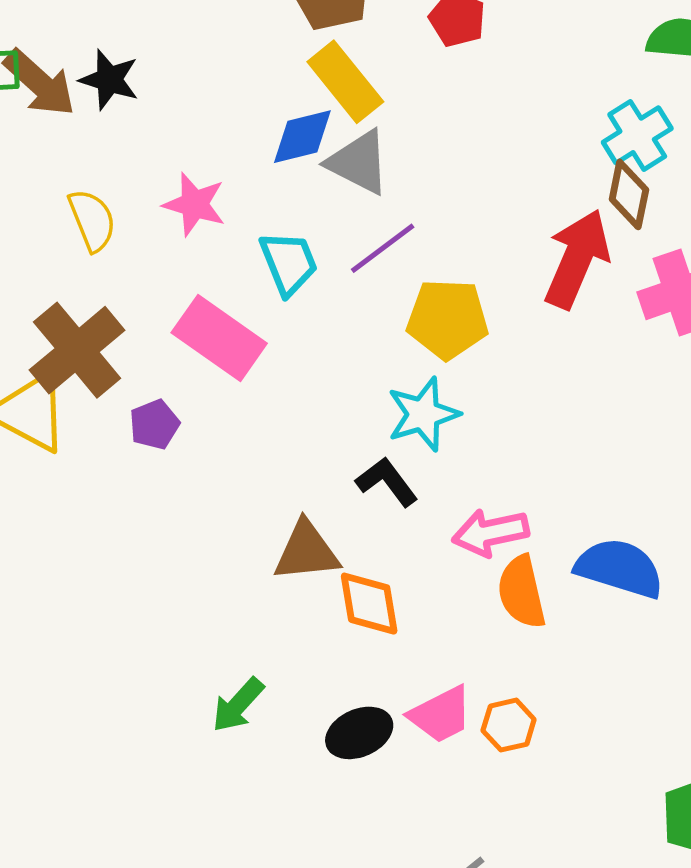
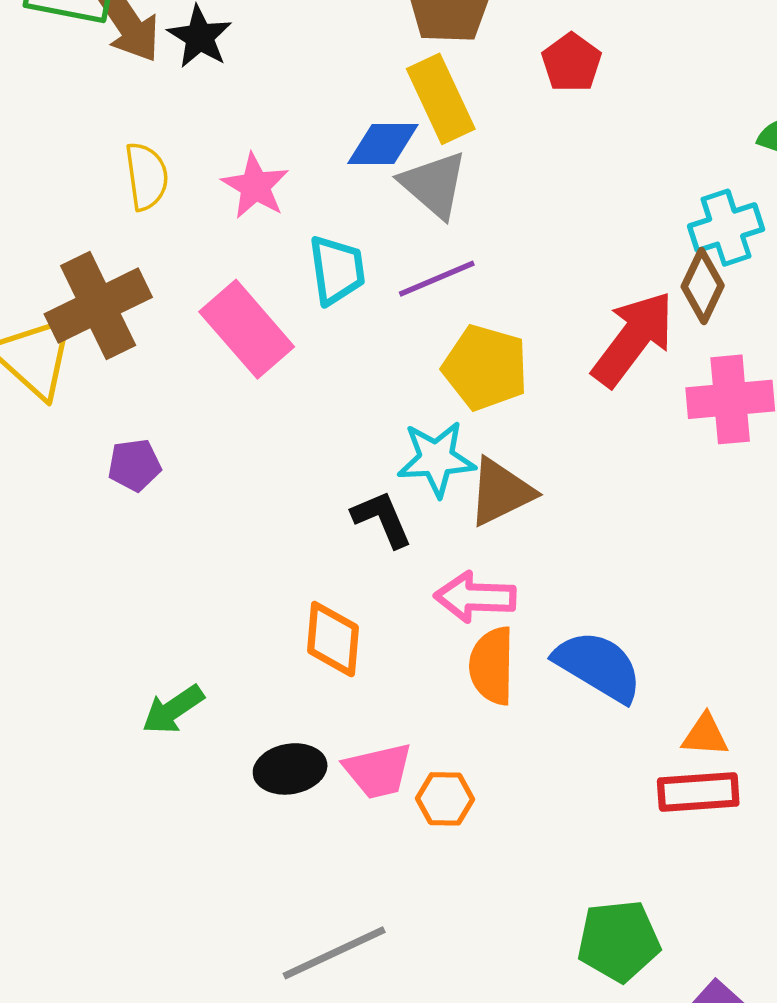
purple pentagon: (154, 424) -> (134, 465), moved
brown triangle: (306, 551) -> (501, 492), moved, turned -34

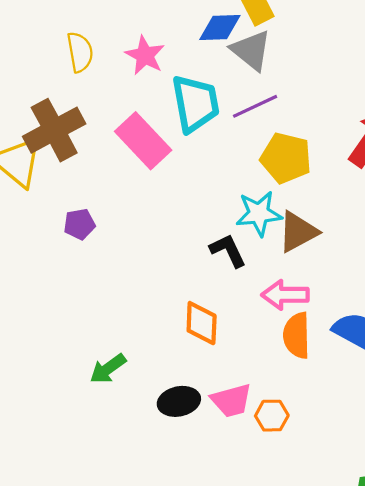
cyan trapezoid: (337, 270) -> (195, 103), size x1.4

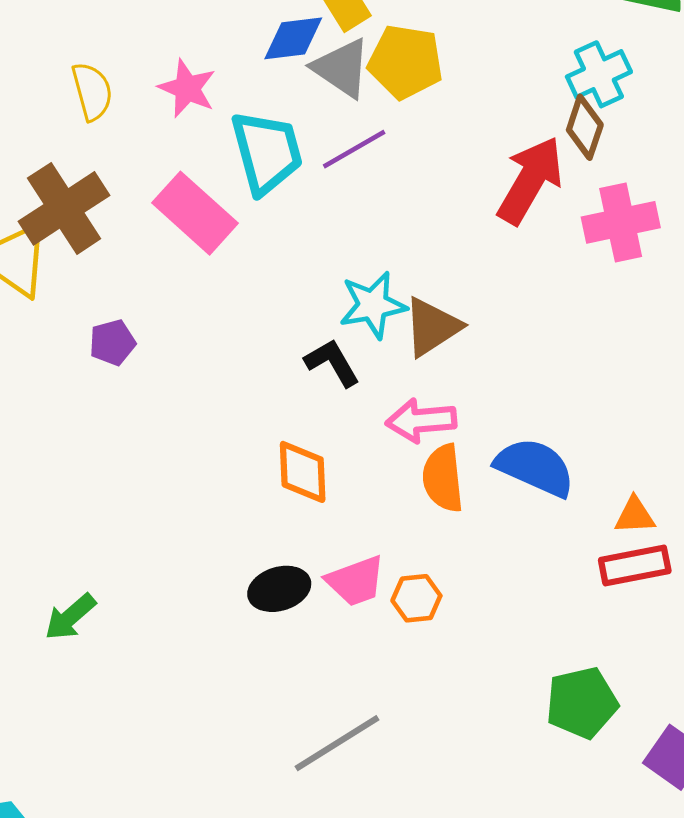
yellow pentagon: (286, 158) -> (406, 62), moved
green arrow: (108, 369) -> (70, 617), moved

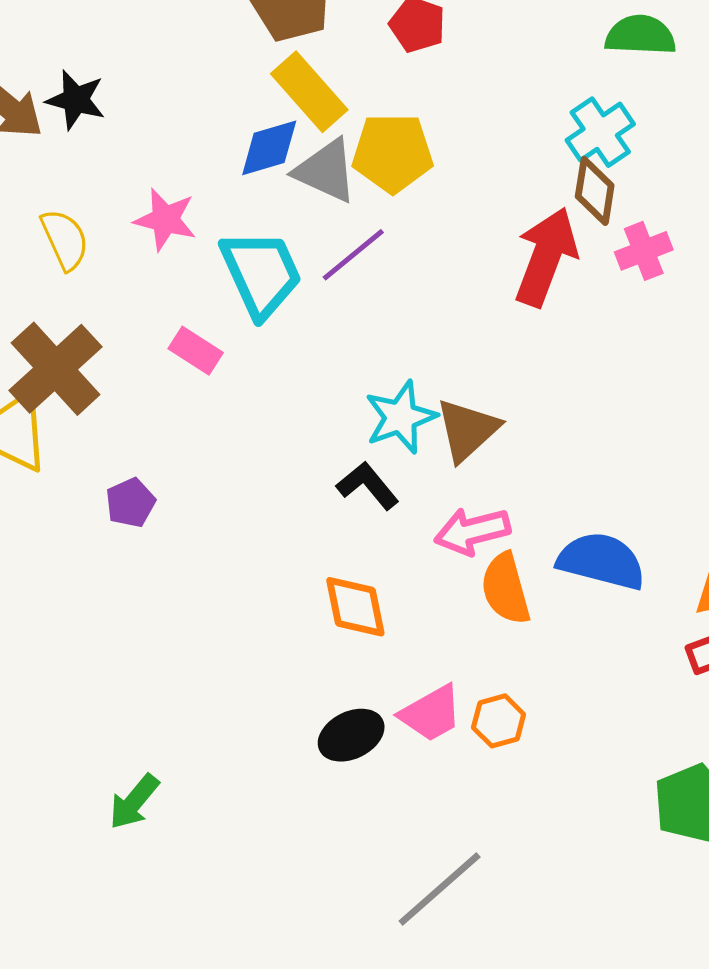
pink rectangle: (195, 213) -> (196, 351), size x0.6
pink cross: (621, 222) -> (644, 251), moved, size x0.7

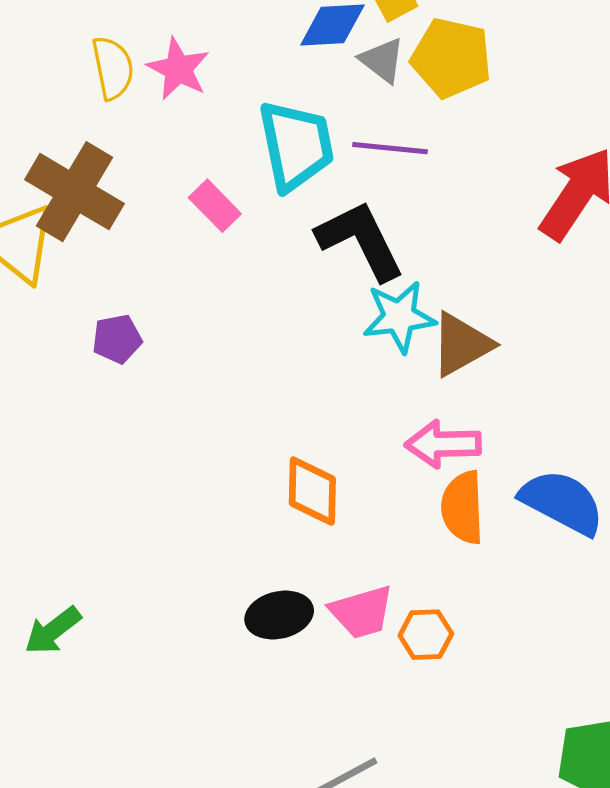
gray triangle: (326, 171) -> (382, 60), size x0.7
pink star: (165, 219) -> (178, 69), moved
purple line: (353, 255) -> (390, 148), turned 32
brown cross: (56, 369) -> (74, 192), turned -30
black L-shape: (368, 486) -> (360, 240), moved, size x1.5

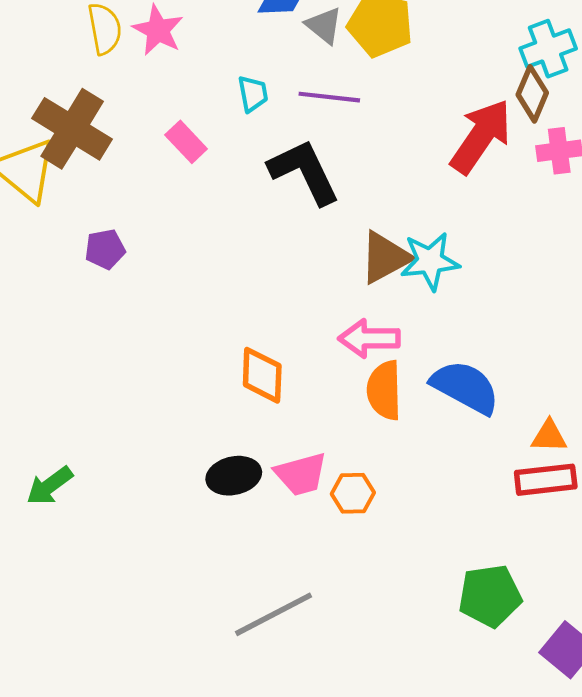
cyan trapezoid: (296, 145) -> (253, 94), size x0.5
cyan star: (399, 317) -> (430, 261), moved

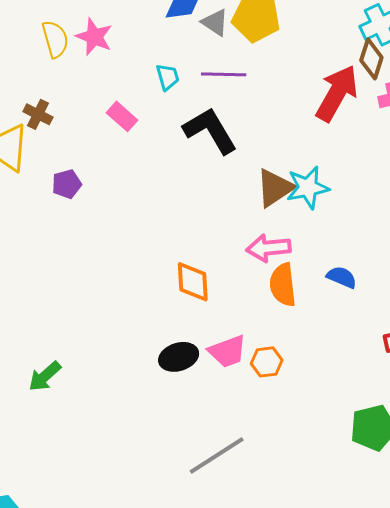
brown cross: (72, 129) -> (38, 114), size x0.5
purple pentagon: (105, 249) -> (67, 184), moved
blue semicircle: (465, 387) -> (342, 277), size x0.6

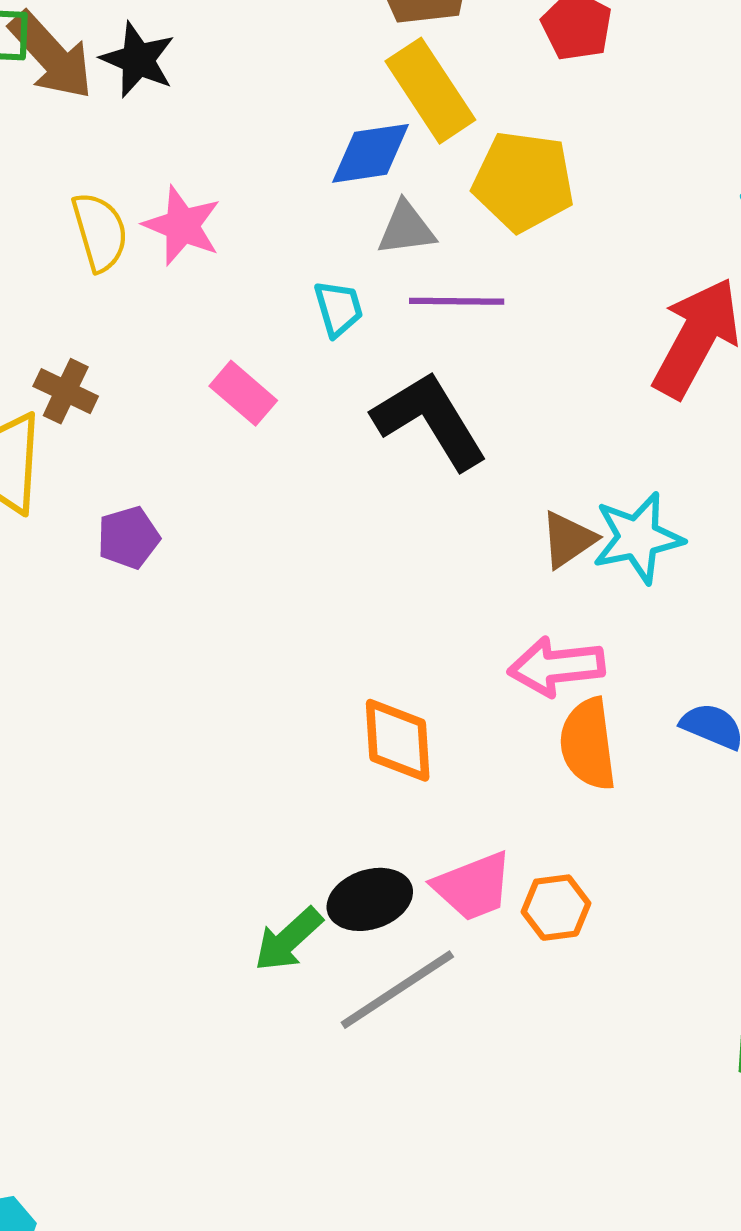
gray triangle: (215, 22) -> (406, 229), moved, turned -40
brown triangle: (275, 188) -> (568, 540), size x0.7
green arrow: (45, 376) -> (288, 939), moved
gray line: (217, 455) -> (397, 990), moved

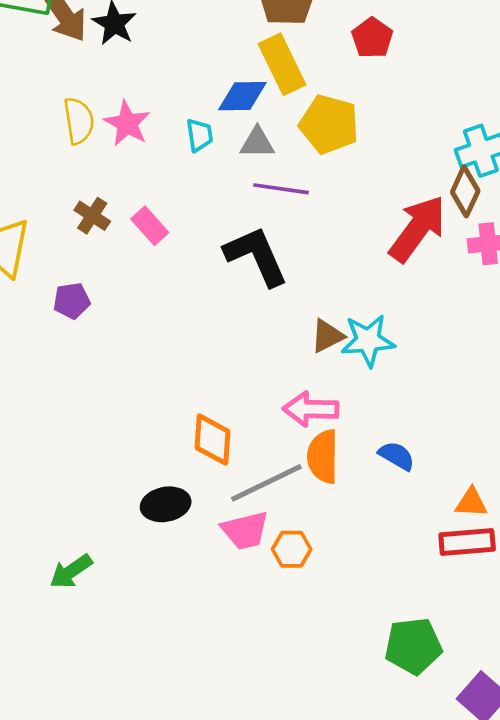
cyan trapezoid: (338, 308) -> (199, 135), moved
brown cross: (66, 391) -> (92, 216), moved
black ellipse: (370, 899) -> (166, 504), moved
green arrow: (288, 939) -> (71, 571), moved
gray line: (397, 990) -> (266, 483), moved

